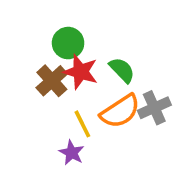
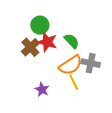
gray cross: (154, 108) -> (91, 63), turned 36
yellow line: (82, 124) -> (74, 82), moved

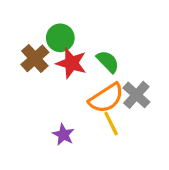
brown cross: (30, 47) -> (35, 58), moved
gray cross: (91, 63) -> (136, 95), turned 30

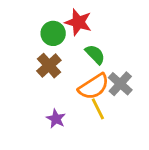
brown cross: (35, 58) -> (49, 66), moved
red star: (71, 63) -> (78, 22), moved

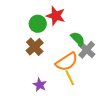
green semicircle: (95, 54) -> (78, 39), moved
gray cross: (120, 84) -> (87, 50), moved

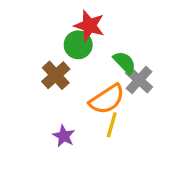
green circle: (38, 24) -> (78, 45), moved
yellow line: (70, 78) -> (112, 125), turned 42

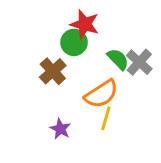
gray cross: (139, 80) -> (139, 62), moved

